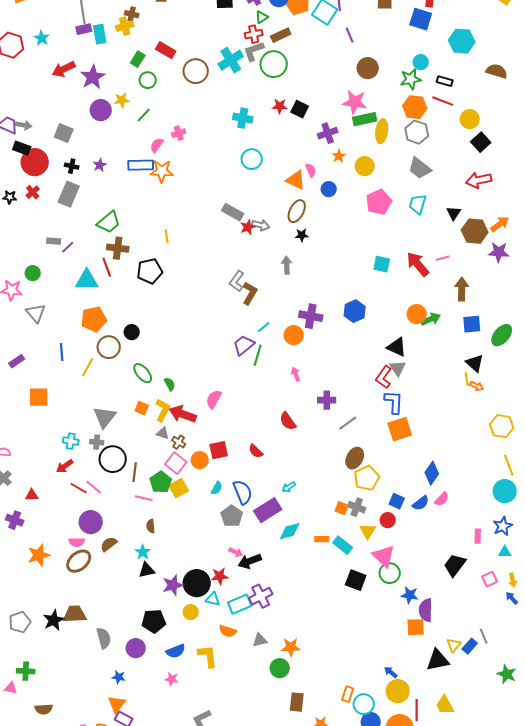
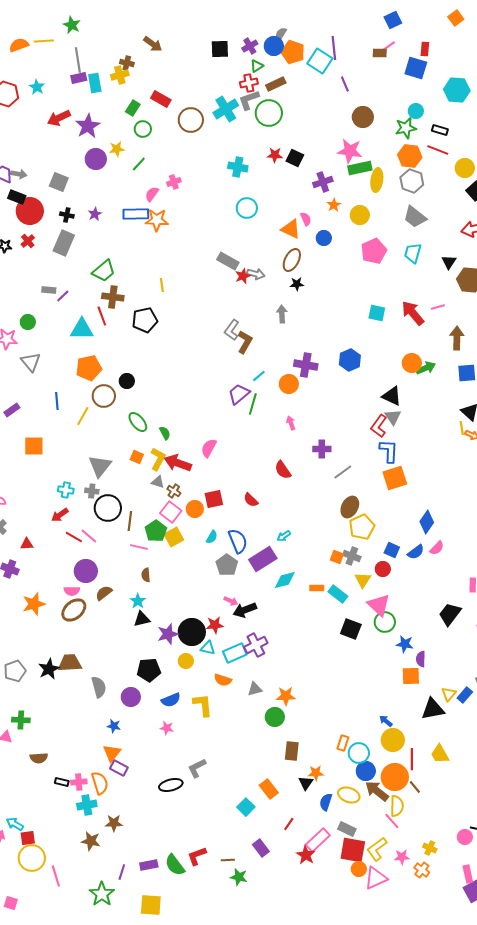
purple semicircle: (426, 610) -> (421, 659), size x0.7

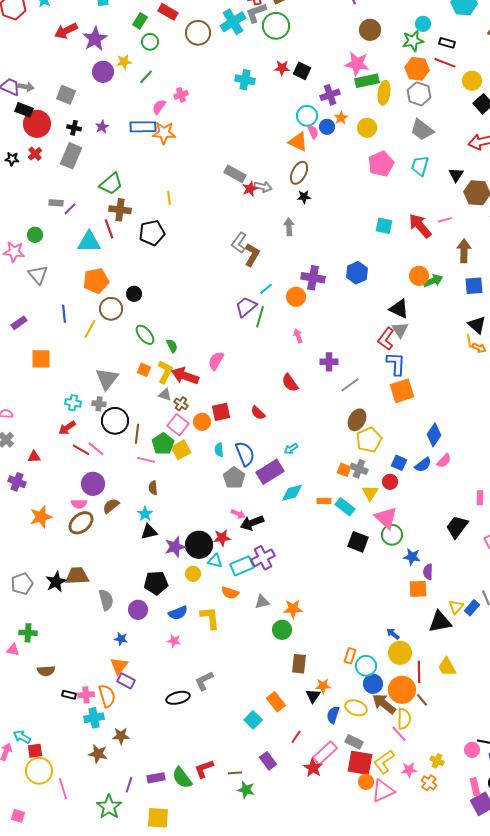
cyan circle: (247, 208) -> (307, 116), moved
blue circle: (324, 238) -> (327, 127), moved
cyan semicircle: (212, 537) -> (219, 450), turned 144

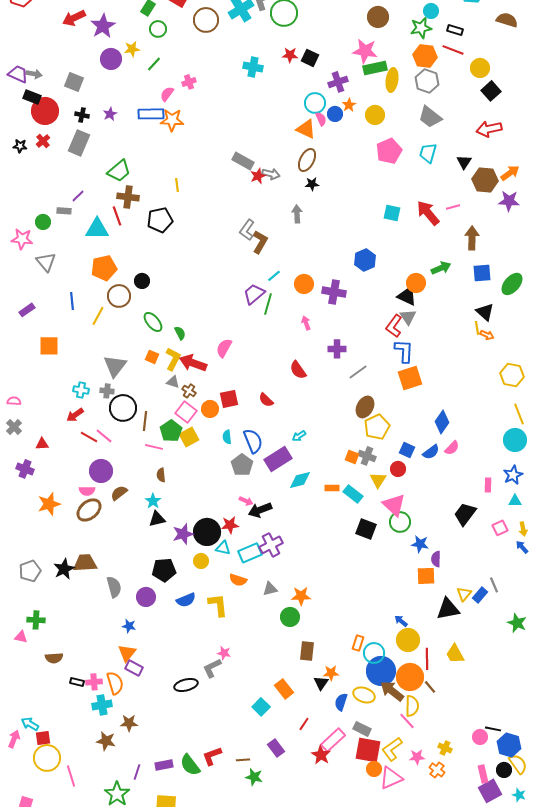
gray rectangle: (56, 203) -> (64, 211), moved
orange circle: (419, 276) -> (416, 283), moved
purple cross: (313, 278) -> (334, 292), moved
pink star: (174, 641) -> (224, 653), moved
blue circle: (373, 684) -> (381, 671), size x1.5

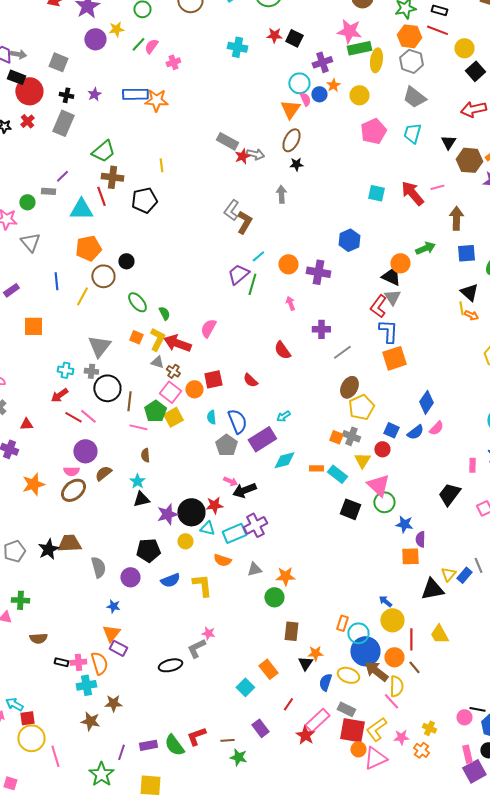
pink semicircle: (167, 94) -> (151, 46), moved
orange triangle: (306, 129) -> (290, 109), turned 40
orange circle: (410, 677) -> (394, 657), size x0.7

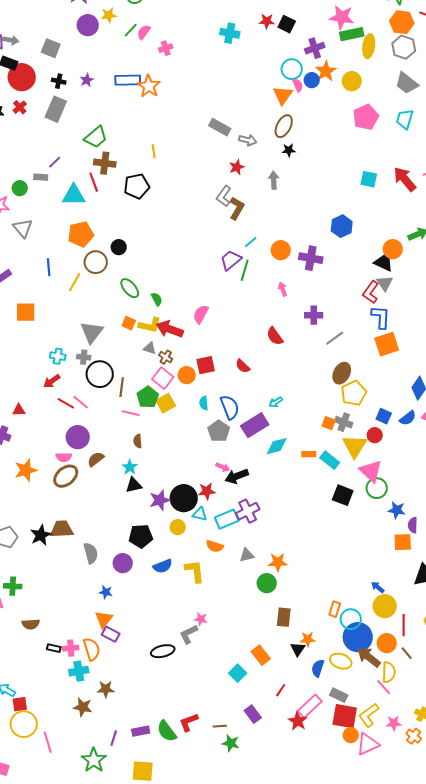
orange star: (333, 85) -> (326, 71), size x1.5
orange star: (156, 100) -> (149, 86), turned 30
red star: (242, 156) -> (237, 167), moved
yellow L-shape: (157, 339) -> (150, 325), turned 75
yellow triangle: (362, 460) -> (355, 446), size x1.5

